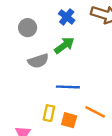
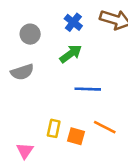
gray semicircle: (38, 61) -> (22, 72), moved
blue line: (68, 87) -> (88, 89), moved

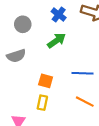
blue line: (88, 89) -> (83, 73), moved
orange square: (76, 136) -> (46, 81), moved

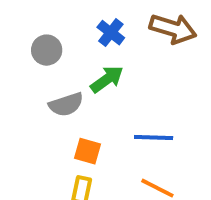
gray semicircle: (16, 56) -> (66, 104), moved

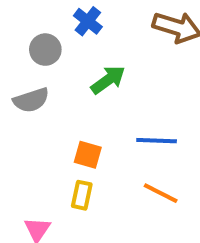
blue cross: (111, 33) -> (88, 21), moved
gray semicircle: (66, 104) -> (31, 100), moved

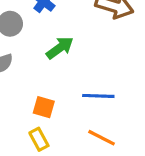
yellow rectangle: (82, 195) -> (39, 139), turned -40

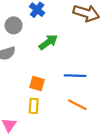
yellow rectangle: (39, 139) -> (34, 106), turned 32

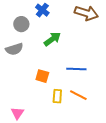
yellow rectangle: (34, 106) -> (57, 96), moved

